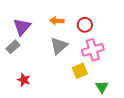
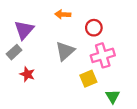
orange arrow: (57, 21) -> (63, 14), moved
red star: (24, 80) -> (27, 74), moved

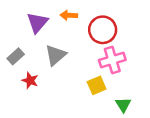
red circle: (94, 28) -> (103, 30), size x1.5
purple triangle: (24, 30) -> (37, 23), moved
gray triangle: (65, 51) -> (55, 55), moved

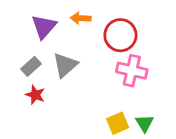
gray rectangle: (16, 56) -> (31, 66), moved
pink cross: (112, 60) -> (132, 71), turned 30
yellow square: (97, 85) -> (118, 123), moved

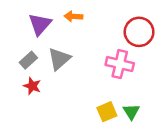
red circle: (120, 35) -> (139, 32), moved

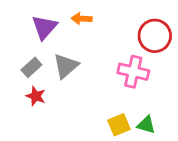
green triangle: (131, 112) -> (146, 125), turned -42

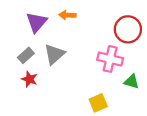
green triangle: (146, 125) -> (131, 82), moved

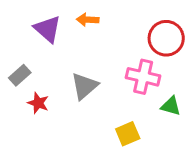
purple triangle: (37, 22) -> (47, 29), turned -30
gray triangle: (54, 54) -> (84, 86), moved
gray rectangle: (26, 55) -> (20, 75), moved

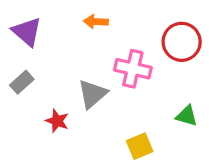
purple triangle: (47, 29) -> (27, 32), moved
pink cross: (143, 77) -> (133, 69), moved
red star: (38, 103) -> (57, 121), moved

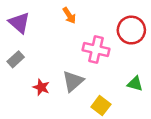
orange arrow: (96, 22) -> (69, 15), turned -126
gray triangle: (92, 94) -> (73, 81), moved
yellow square: (140, 146) -> (101, 106), turned -30

